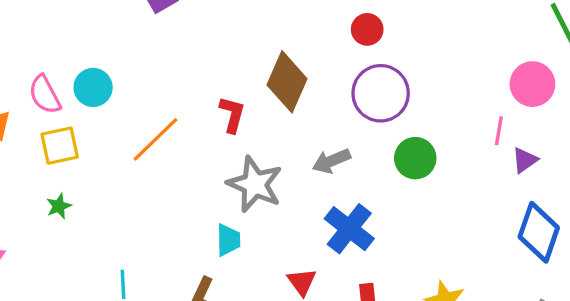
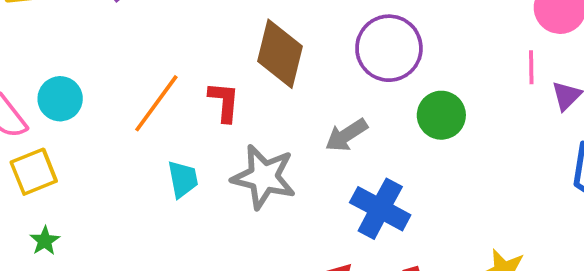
orange line: (155, 139) -> (156, 103), moved
cyan trapezoid: (228, 240) -> (183, 179), moved

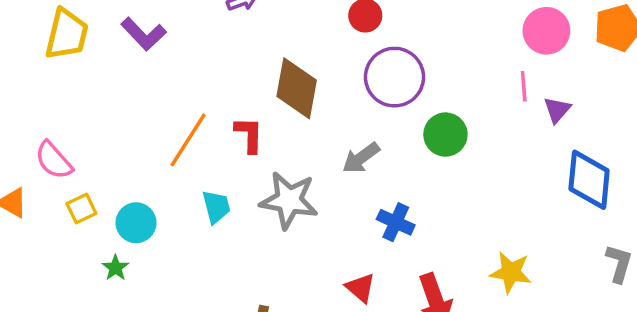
cyan circle: (60, 99) -> (136, 223), moved
yellow square: (34, 172) -> (81, 208), size x0.7
blue cross: (380, 209) -> (396, 222), size x0.7
green star: (45, 241) -> (116, 268), moved

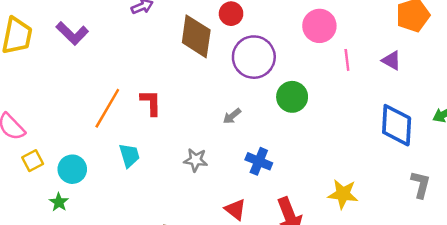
pink circle: (546, 31) -> (319, 26), moved
brown diamond: (297, 88) -> (196, 36), moved
purple triangle: (557, 110) -> (391, 60), moved, turned -40
gray arrow: (361, 158) -> (232, 116), size x0.7
gray star: (289, 200) -> (196, 160), moved, size x0.6

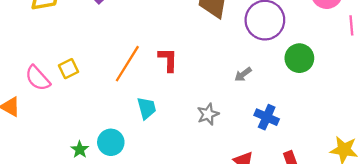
gray star: (196, 160) -> (208, 114), turned -30
yellow square: (33, 161) -> (68, 69), moved
cyan circle: (72, 169) -> (111, 142), moved

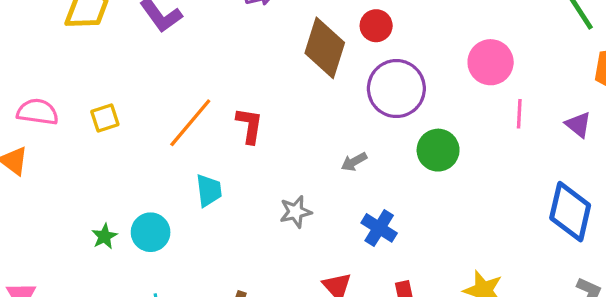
pink semicircle: (38, 78) -> (38, 112), moved, turned 132

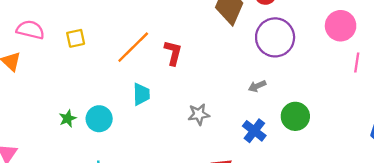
green circle: (438, 150) -> (295, 116), moved
gray arrow: (354, 162) -> (257, 86), moved

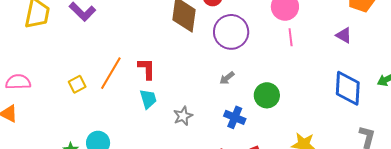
yellow square: (76, 38) -> (77, 84), moved
pink line: (357, 62) -> (291, 37), moved
cyan trapezoid: (141, 94) -> (148, 99), moved

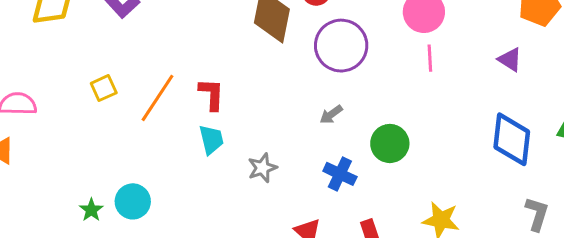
yellow square: (77, 84) -> (104, 88), moved

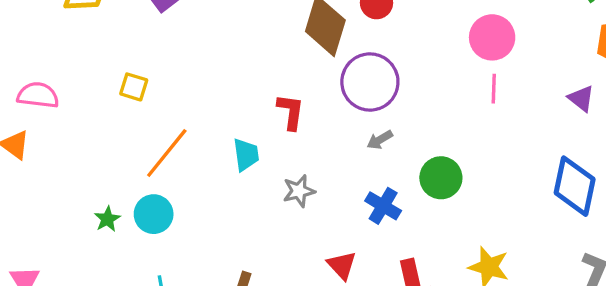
purple circle: (341, 46) -> (370, 82), moved
yellow square: (104, 88) -> (134, 87), turned 36
red L-shape: (211, 94) -> (291, 112), moved
orange line: (158, 98) -> (167, 153), moved

